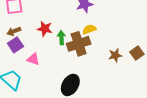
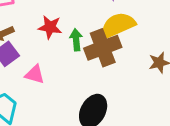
yellow semicircle: (89, 29) -> (118, 25), size x1.6

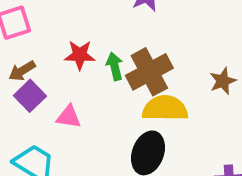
yellow semicircle: (118, 25) -> (165, 108), moved, turned 32

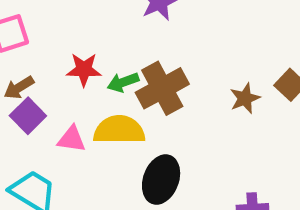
green arrow: (115, 66) -> (123, 82), turned -96
yellow semicircle: (165, 108) -> (119, 130), moved

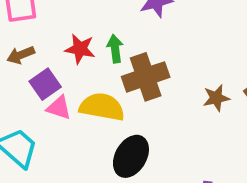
green arrow: (123, 82) -> (115, 49), moved, turned 92
purple square: (28, 116) -> (45, 84), moved

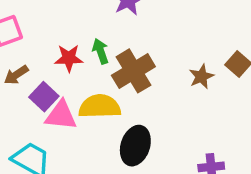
pink triangle: (59, 108) -> (61, 115), size x1.4

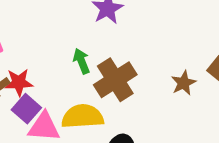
red star: (69, 58) -> (19, 82), moved

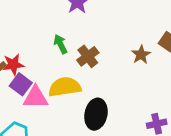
brown cross: (115, 80) -> (88, 56), size x0.7

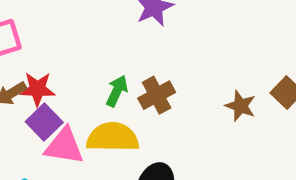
green arrow: (60, 44) -> (117, 91), moved, turned 42
brown star: (141, 55) -> (240, 106), turned -30

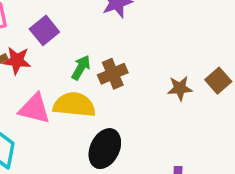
brown star: (240, 106) -> (180, 88), turned -30
purple square: (44, 122) -> (44, 30), moved

